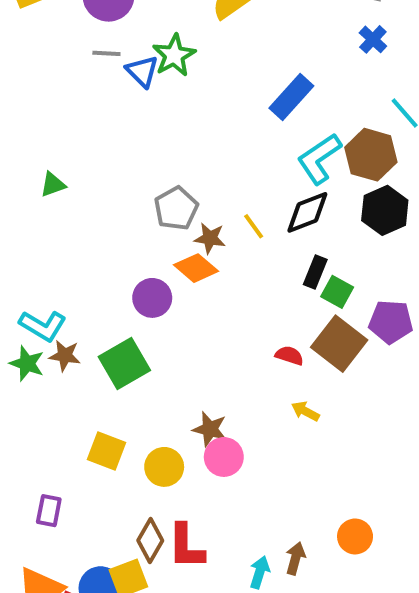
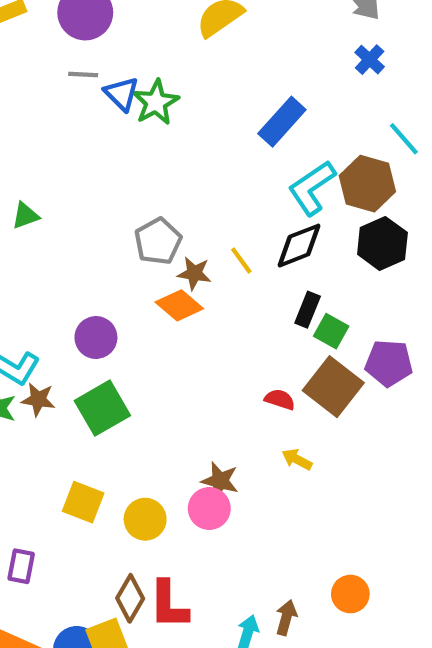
green star: (174, 55) -> (156, 102), moved
purple circle: (152, 298) -> (96, 337), moved
brown star: (210, 429) -> (220, 481), moved

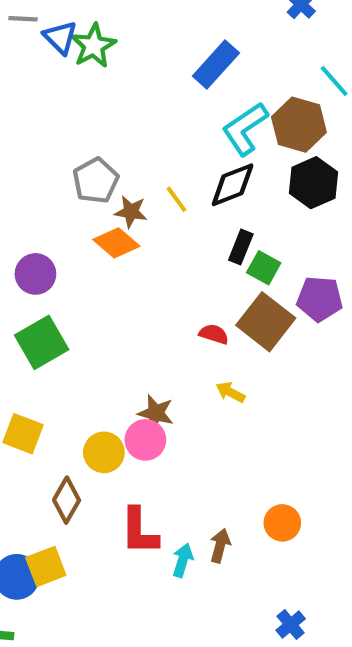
yellow circle: (145, 519) -> (104, 452), moved
brown diamond: (130, 598) -> (67, 500), moved
red L-shape: (169, 605) -> (139, 531), moved

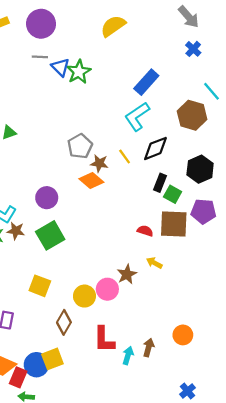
cyan L-shape: (245, 129) -> (137, 116), moved
black hexagon: (313, 183) -> (200, 169), moved
brown square: (266, 322) -> (174, 224), turned -36
brown star: (156, 413) -> (127, 274), moved, turned 30

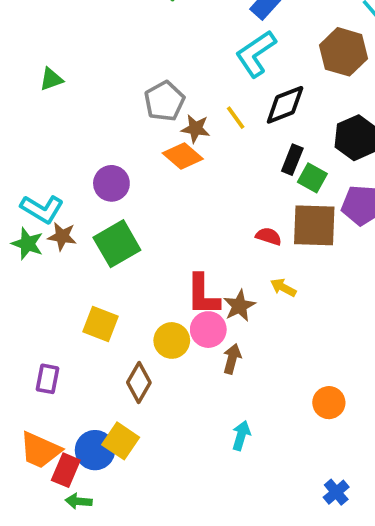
red L-shape: (104, 340) -> (203, 295), moved
brown arrow: (149, 348) -> (232, 359), moved
yellow square: (52, 359) -> (121, 441), turned -35

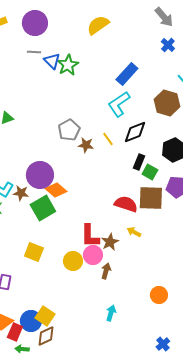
orange diamond: (183, 156) -> (56, 190), moved
purple circle: (111, 183) -> (40, 175), size x1.4
brown star: (62, 236) -> (21, 193), moved
red semicircle: (269, 236) -> (126, 204), size x1.6
brown diamond: (139, 383) -> (46, 336), moved, turned 35

